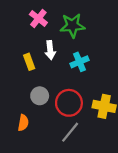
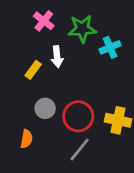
yellow rectangle: (29, 62) -> (33, 70), turned 56
cyan cross: (79, 62) -> (110, 47), moved

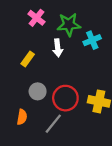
white arrow: (57, 57) -> (58, 48), moved
gray line: (80, 149) -> (53, 124), moved

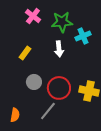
white arrow: (58, 48) -> (59, 49), moved
orange semicircle: (22, 117) -> (15, 115), moved

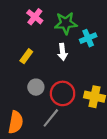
orange semicircle: (15, 115) -> (16, 122), size x1.5

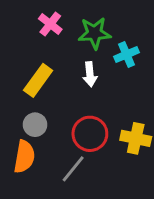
yellow rectangle: (26, 56) -> (38, 80), size x1.5
gray circle: (36, 87) -> (35, 125), moved
orange semicircle: (16, 122) -> (24, 157), moved

